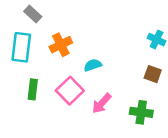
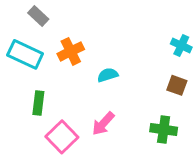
cyan rectangle: (21, 47) -> (25, 54), turned -72
pink square: (70, 91) -> (62, 137), moved
pink arrow: (102, 103) -> (103, 124), moved

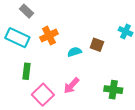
brown square: (177, 85) -> (97, 45), moved

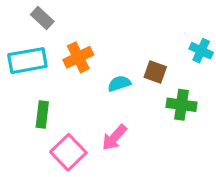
cyan rectangle: (17, 38) -> (27, 61), turned -35
green cross: (113, 90) -> (181, 105), moved

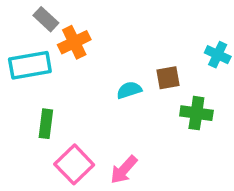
orange cross: (78, 57) -> (74, 42), moved
brown square: (155, 72) -> (168, 78), turned -30
pink arrow: (114, 138) -> (124, 170), moved

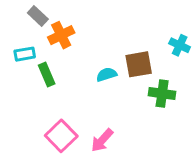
cyan rectangle: (30, 65) -> (25, 54), size x0.6
brown square: (168, 78) -> (139, 64), size x1.4
green rectangle: (46, 124) -> (47, 75), moved, turned -30

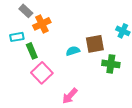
pink square: (61, 136) -> (42, 73), moved

